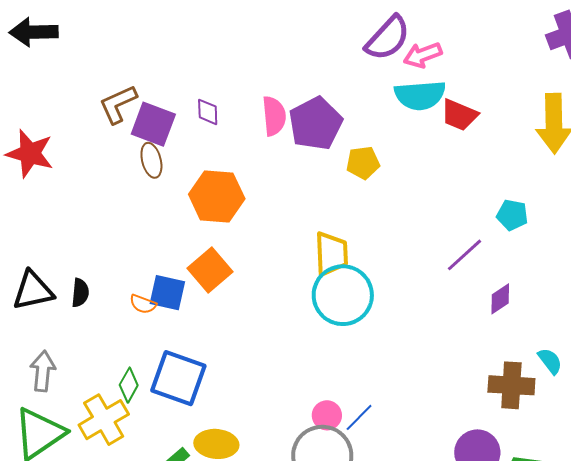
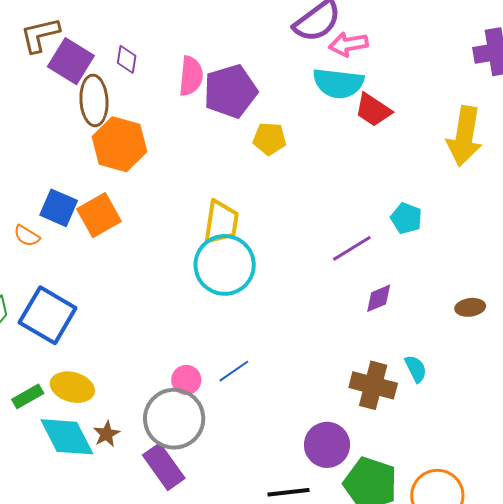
brown ellipse: (151, 160) -> (94, 100), moved, size x1.4
blue square: (167, 293) -> (59, 208), moved
blue line: (359, 417) -> (234, 371), moved

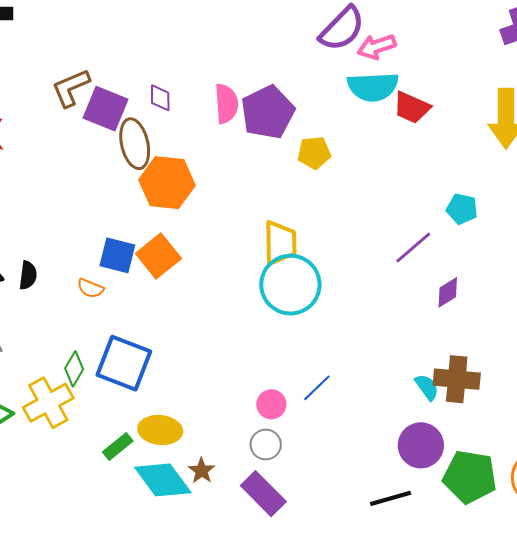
cyan semicircle: (416, 369) -> (427, 387), moved
gray circle: (174, 419) -> (266, 445), size x0.5

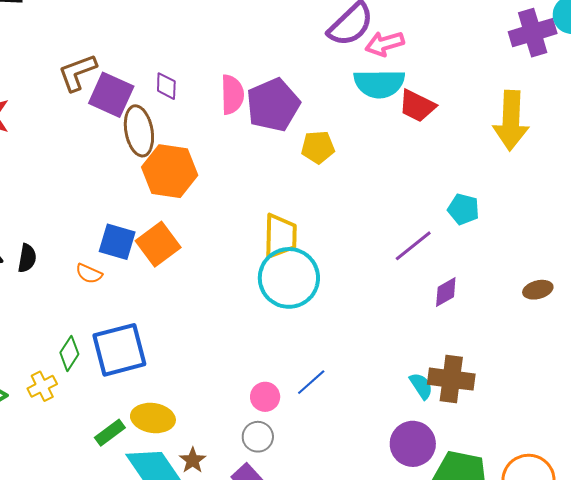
blue square: (124, 363) -> (119, 350), turned -38
yellow cross: (48, 403) -> (42, 386), size x0.6

